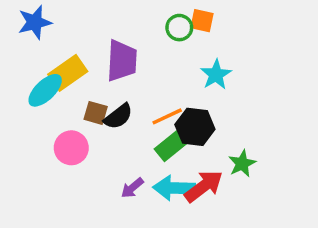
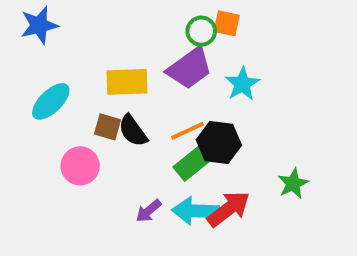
purple trapezoid: (122, 61) -> (190, 68), moved, turned 51
yellow rectangle: (68, 73) -> (127, 82), moved, turned 33
black semicircle: (118, 116) -> (133, 131), turned 92
green star: (242, 164) -> (293, 184), moved

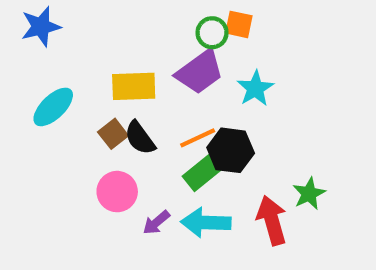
brown square: (107, 127) -> (113, 134), turned 36
pink circle: (80, 166) -> (117, 192), moved
red arrow: (229, 209) -> (272, 220), moved, turned -69

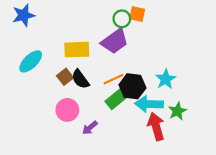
cyan star: (255, 88) -> (166, 79), moved
cyan arrow: (206, 222) -> (149, 104), moved

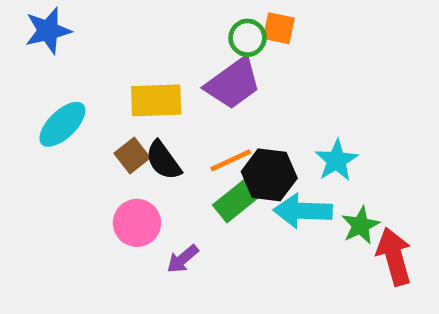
red arrow: (156, 127) -> (394, 257), moved

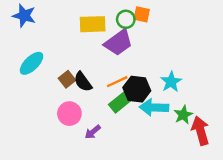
blue star: (48, 31) -> (24, 16), turned 30
yellow rectangle: (156, 100) -> (93, 24), moved

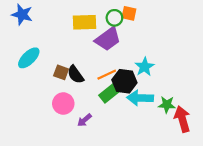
brown square: (67, 79) -> (61, 72), turned -32
cyan star: (171, 82) -> (145, 67), moved
green star: (183, 115) -> (167, 105), turned 30

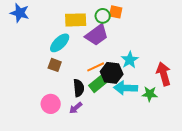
cyan ellipse: (29, 58) -> (60, 43), moved
black semicircle: (76, 75) -> (79, 88), moved, turned -150
pink circle: (63, 104) -> (51, 104), moved
red arrow: (182, 119) -> (164, 74), moved

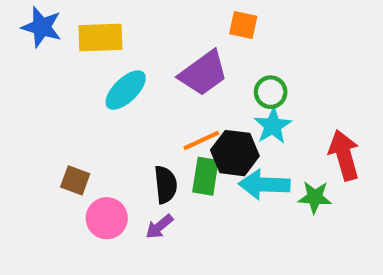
green circle: (103, 16) -> (271, 92), moved
yellow rectangle: (76, 20) -> (100, 38), moved
brown square: (55, 65) -> (75, 180), moved
green rectangle: (98, 84) -> (205, 176), turned -42

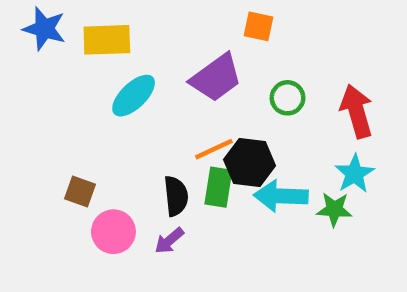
cyan star: (273, 126) -> (354, 174), moved
red arrow: (344, 155) -> (357, 111), moved

